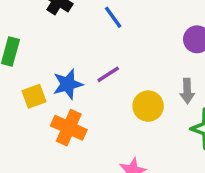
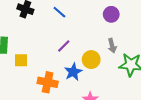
blue star: (68, 84) -> (73, 72), moved
yellow square: (34, 96) -> (21, 60), moved, turned 32

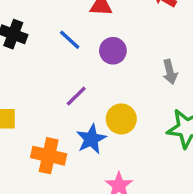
purple circle: (111, 14) -> (113, 51), moved
gray arrow: (112, 46) -> (170, 72), moved

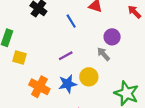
purple circle: (113, 51) -> (112, 37), moved
gray arrow: (170, 72) -> (103, 54), moved, turned 136

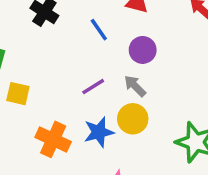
purple circle: (112, 37) -> (143, 50), moved
gray arrow: (103, 54) -> (135, 86), moved

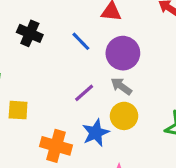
purple circle: (143, 50) -> (123, 53), size x1.4

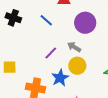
purple circle: (123, 53) -> (85, 23), moved

